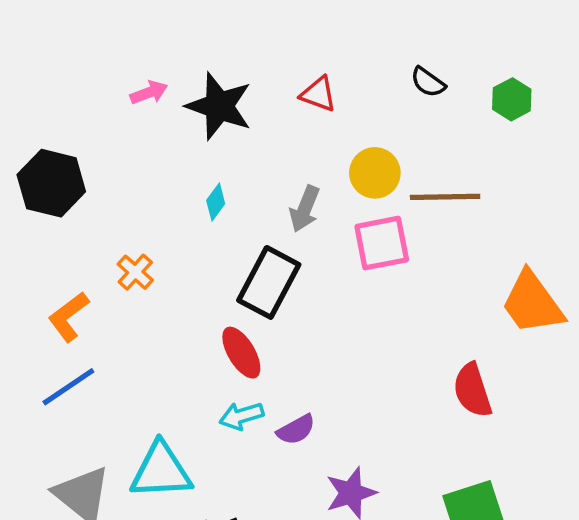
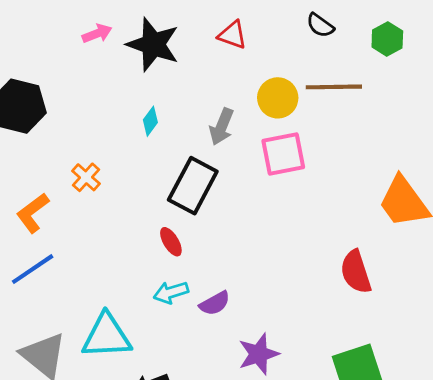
brown line: (445, 197) -> (334, 87), moved
red ellipse: (241, 353) -> (171, 242), size x0.7

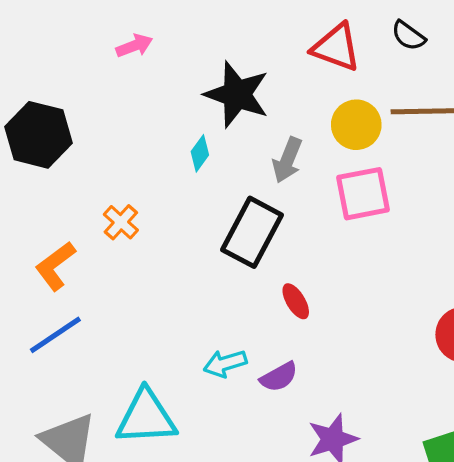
red triangle: (233, 35) -> (336, 47), moved, size x1.4
black star: (153, 44) -> (237, 94), moved
red ellipse: (171, 242) -> (296, 301), moved

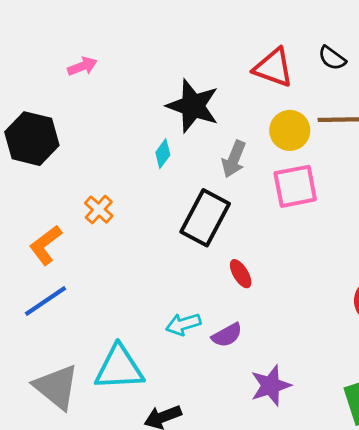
pink arrow: (134, 46) -> (82, 66), moved

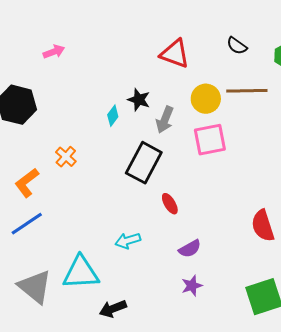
red triangle: (273, 68) -> (175, 54), moved
black star: (193, 106) -> (139, 100), moved, size x0.6
purple semicircle: (227, 335) -> (190, 249), moved
purple star: (271, 386) -> (192, 286), size x0.7

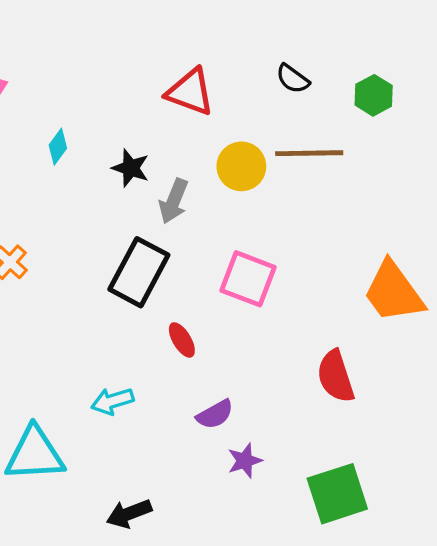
cyan diamond: (113, 116) -> (58, 147), moved
pink square: (210, 140) -> (248, 279), moved, turned 32
purple star: (192, 286) -> (245, 461), moved
black arrow: (113, 309) -> (129, 514), moved

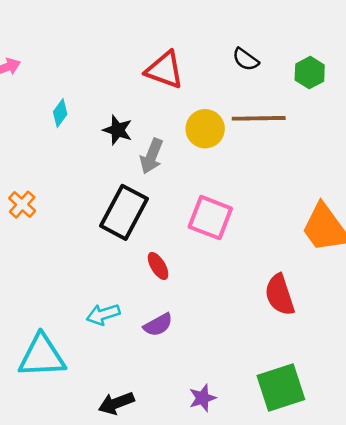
purple semicircle: (215, 414) -> (158, 325), moved
purple star: (245, 461) -> (203, 398), moved

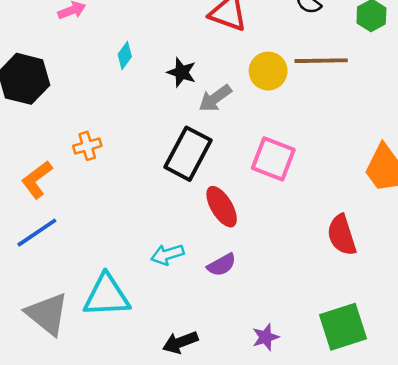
gray arrow: (152, 156) -> (215, 98), turned 32
orange cross: (22, 205) -> (87, 146), turned 32
red ellipse: (158, 266) -> (222, 207), size x1.5

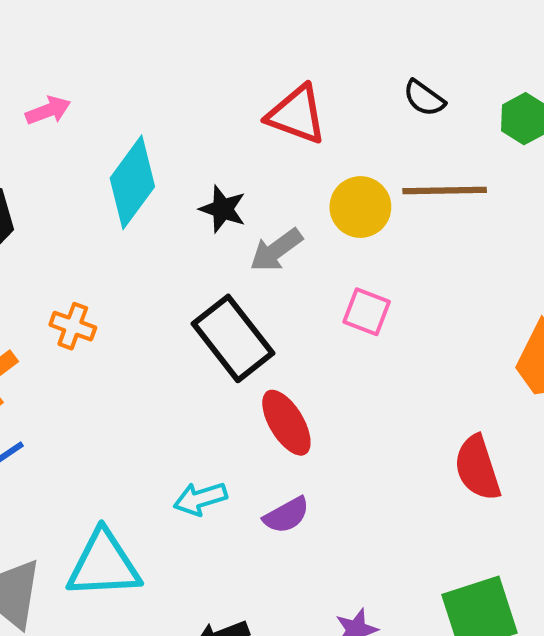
cyan diamond: (125, 56) -> (132, 182), size x2.0
orange cross: (87, 146) -> (73, 326), turned 36
black rectangle: (188, 154) -> (233, 338), turned -66
pink square: (273, 159) -> (367, 312), moved, size x0.7

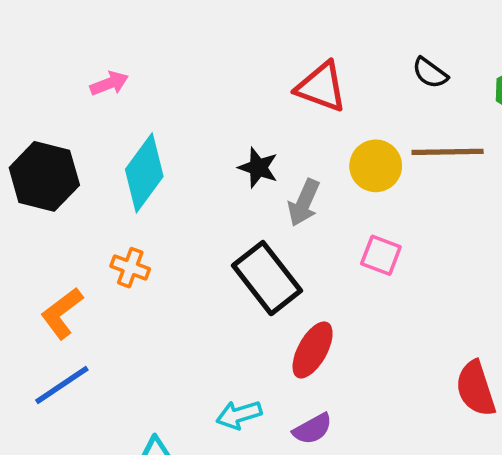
cyan diamond: (132, 182) -> (144, 173), moved
gray arrow: (276, 250) -> (304, 203), turned -30
red ellipse: (286, 423) -> (313, 350), turned 60

